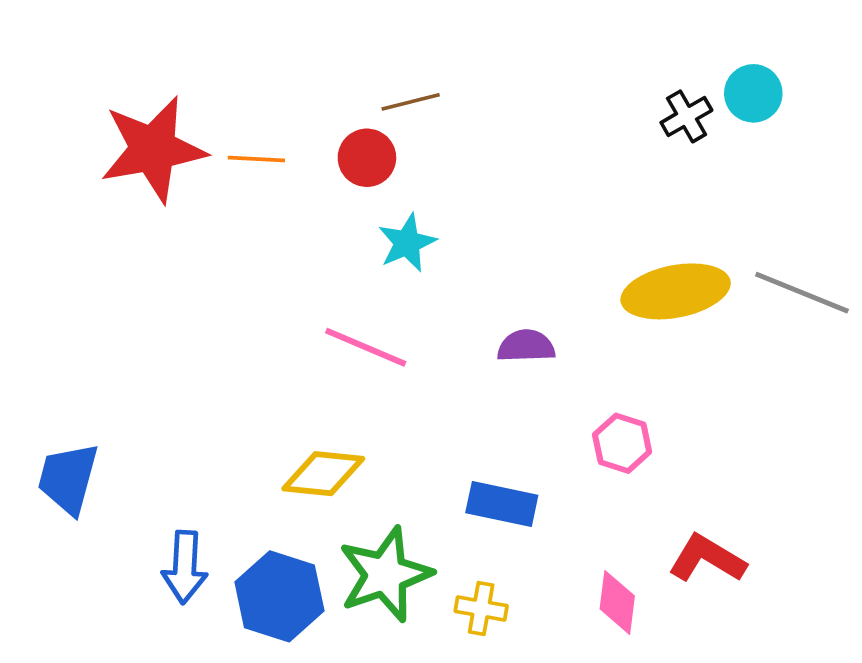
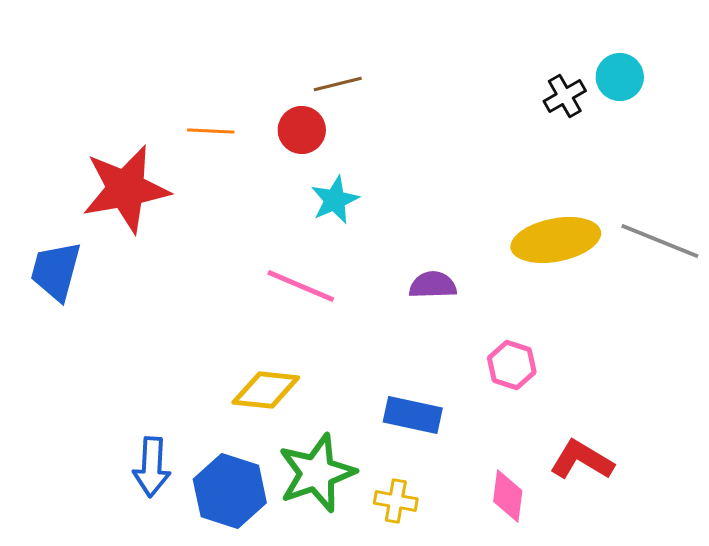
red star: (153, 149) -> (126, 189), moved
blue trapezoid: (68, 479) -> (56, 271), moved

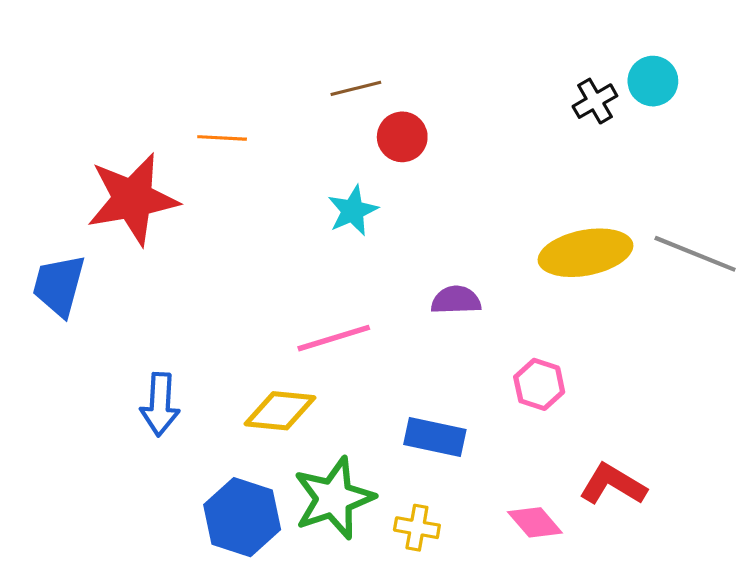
red circle: (302, 130) -> (402, 137), moved
pink line: (301, 286) -> (334, 338), moved, turned -40
blue arrow: (152, 467) -> (160, 404), moved
pink diamond: (508, 496) -> (535, 522), turned -48

